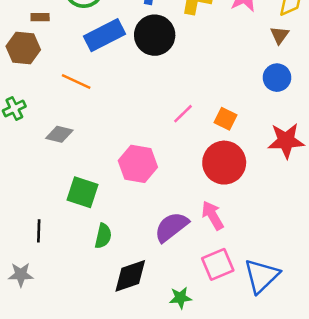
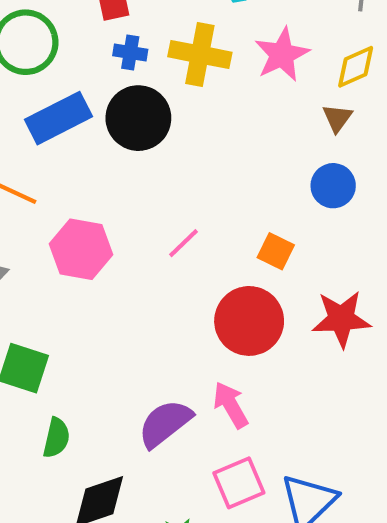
orange square: (225, 119) -> (276, 251), moved
red star: (286, 141) -> (341, 319), moved
pink hexagon: (138, 164) -> (81, 249), moved

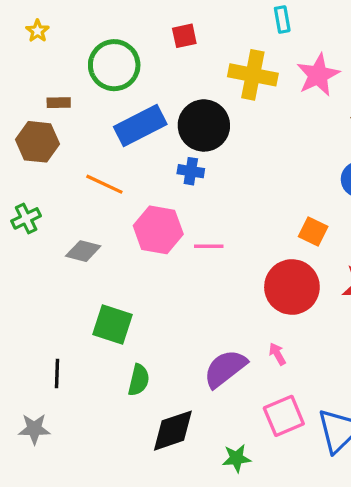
blue cross: (130, 52) -> (191, 171), moved
pink line: (183, 243) -> (209, 246), moved, turned 44
pink arrow: (231, 405) -> (277, 354), size x0.6

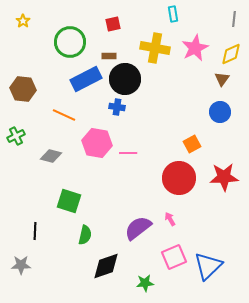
brown rectangle: (59, 103) -> (109, 56), moved
orange square: (313, 232) -> (192, 144), turned 36

